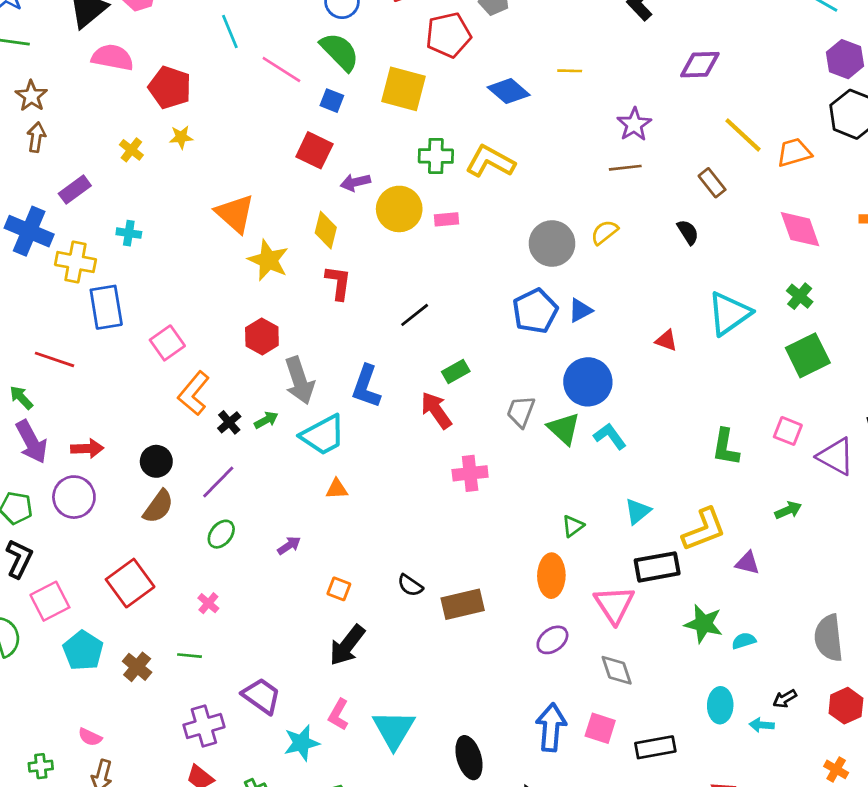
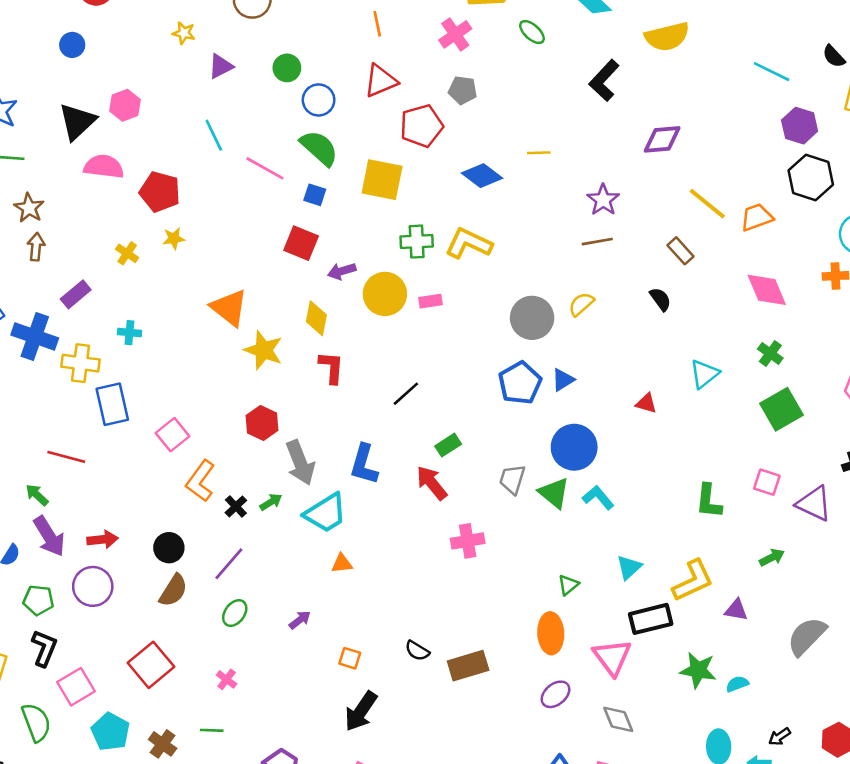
cyan triangle: (729, 313) -> (704, 374), size x0.7
gray semicircle: (829, 638) -> (807, 636), moved, turned 54

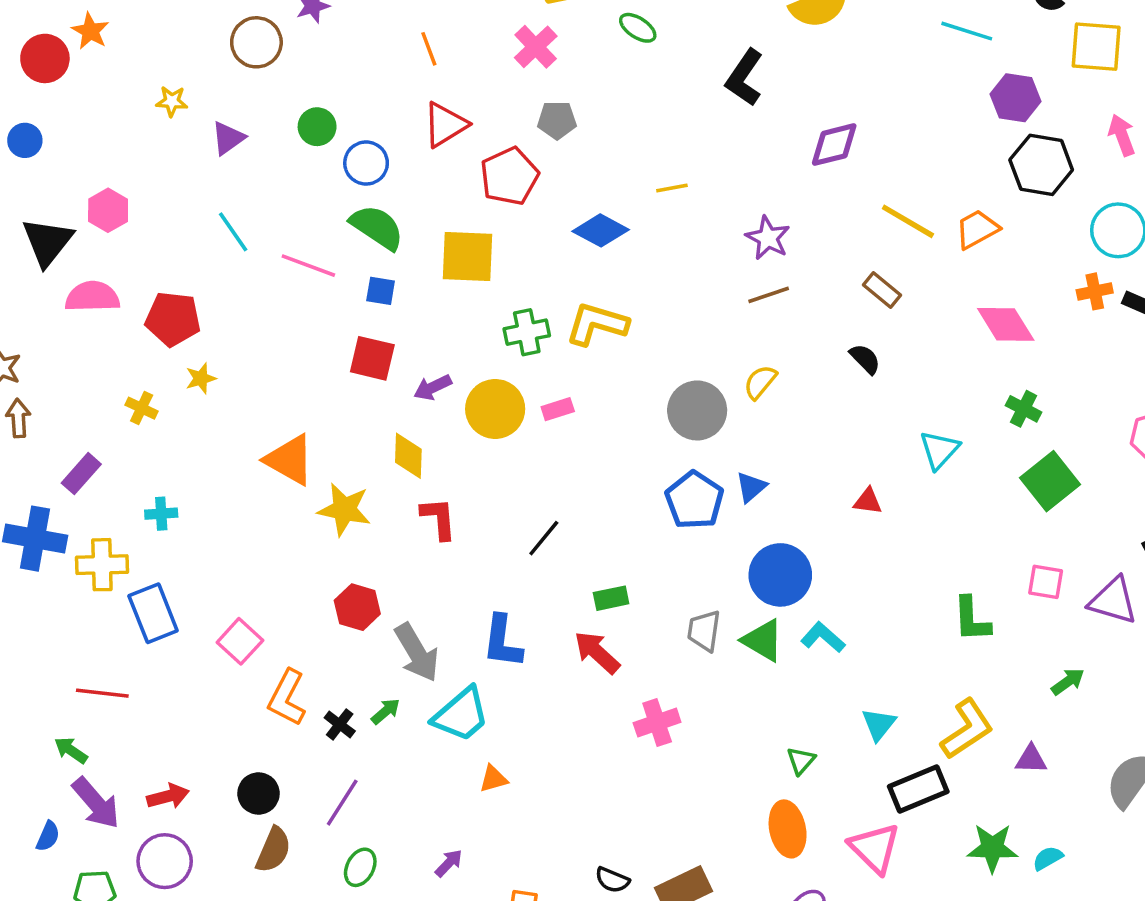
green rectangle: (448, 445) -> (611, 598), turned 30

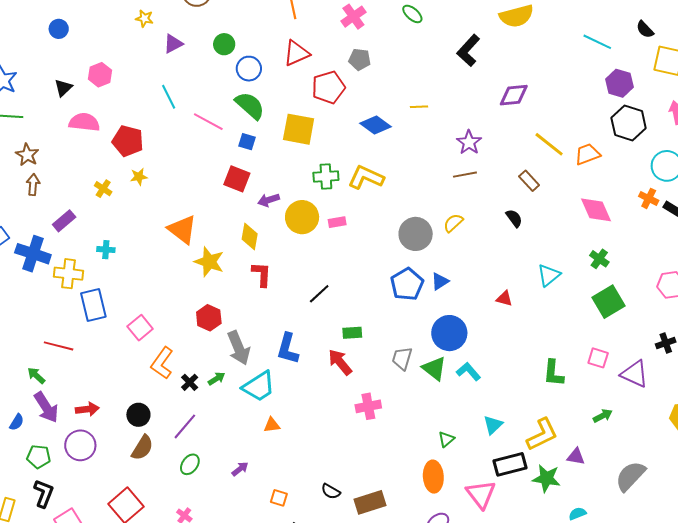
black triangle: (47, 242) -> (63, 88), size x0.6
orange cross: (1095, 291) -> (649, 198), turned 30
green star: (992, 848) -> (546, 478), moved

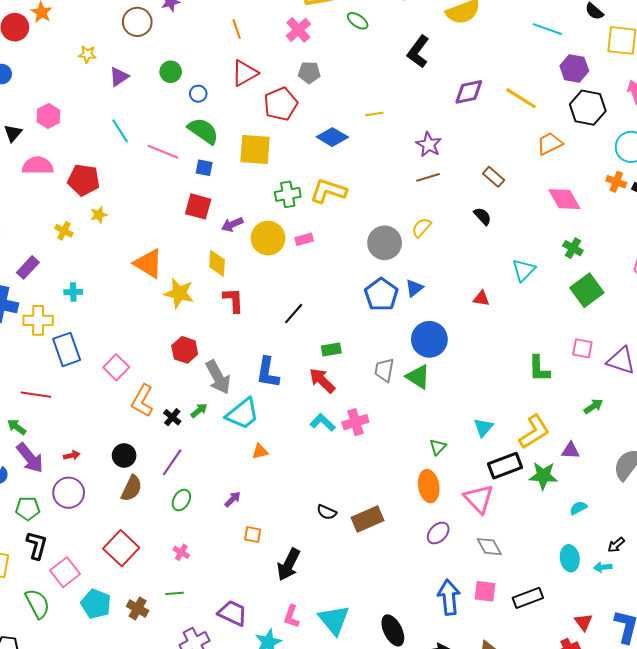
blue circle: (249, 69) -> (198, 94), size x0.7
yellow line: (549, 144) -> (521, 98), moved
cyan L-shape: (468, 372) -> (323, 422), moved
red arrow: (87, 409) -> (72, 455), size x0.7
orange square: (279, 498) -> (253, 534), moved

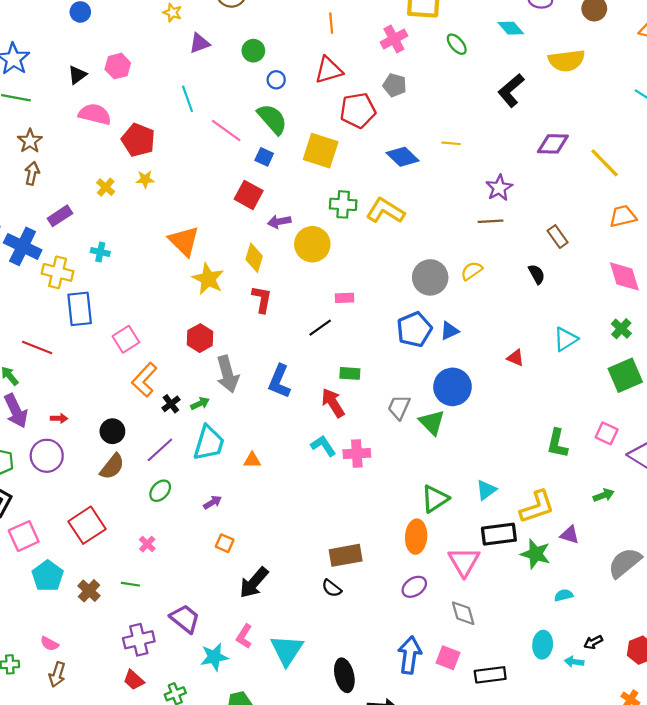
pink rectangle: (304, 239) -> (345, 298), moved
cyan trapezoid: (243, 414) -> (209, 443), moved, turned -48
green triangle: (438, 447) -> (435, 499), size x1.6
black semicircle: (327, 512) -> (332, 588), moved

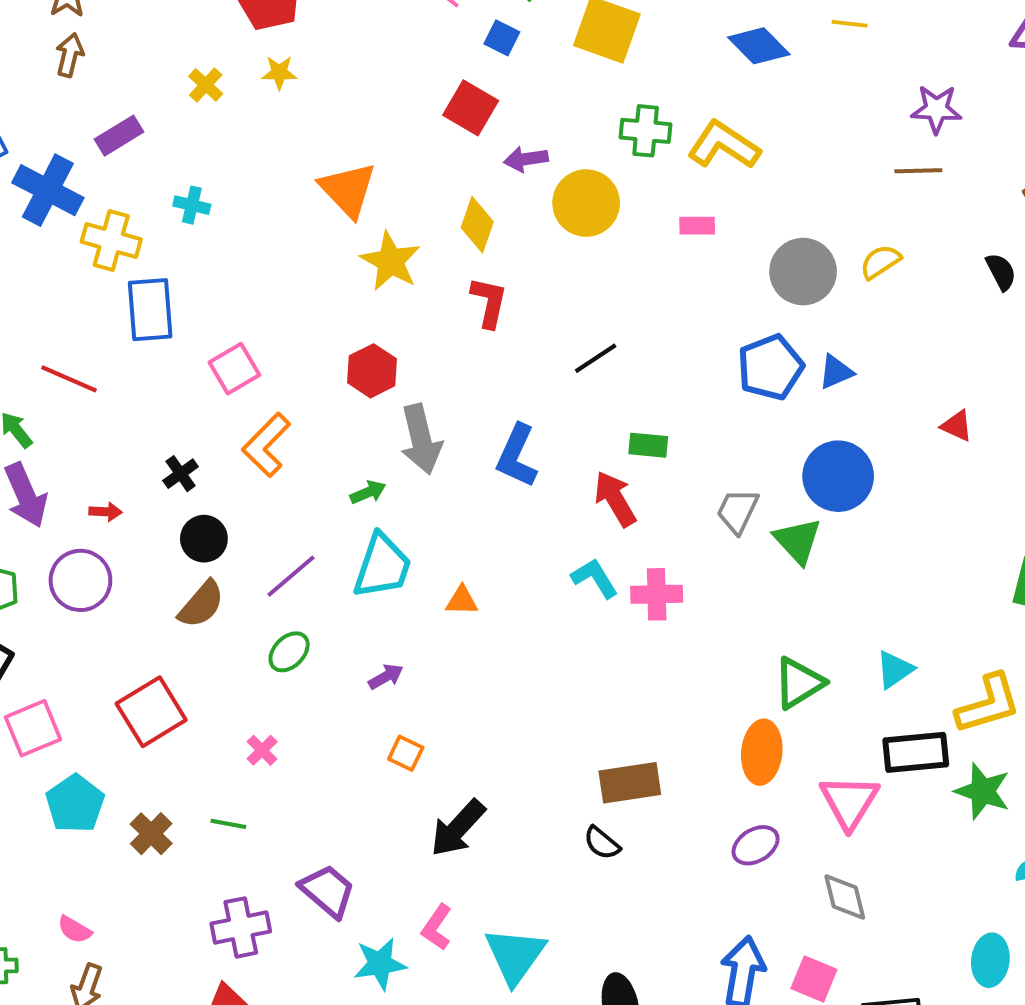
purple star: (499, 188) -> (936, 109), turned 30
pink rectangle: (345, 298) -> (697, 226), moved
black cross: (171, 404) -> (181, 474), moved

